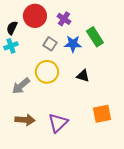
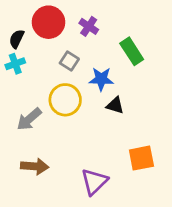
blue star: (73, 44) -> (101, 79), moved
purple triangle: (58, 123) -> (94, 182), moved

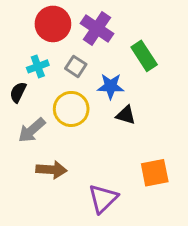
purple cross: (89, 26) -> (97, 29), size x1.5
black semicircle: (17, 39) -> (18, 92), moved
cyan cross: (15, 64) -> (38, 66), moved
brown arrow: (35, 166) -> (51, 170), moved

